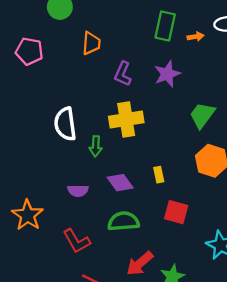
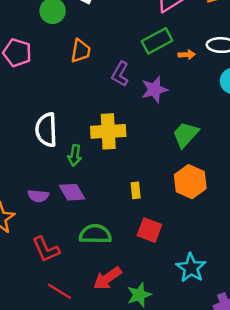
green rectangle: (165, 26) -> (157, 41), turned 44
purple L-shape: (123, 74) -> (120, 74), moved
purple diamond: (120, 183) -> (72, 192), moved
purple semicircle: (78, 191) -> (38, 196), moved

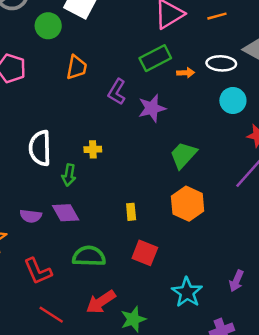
yellow cross: (108, 131) -> (93, 149), moved, size x0.5

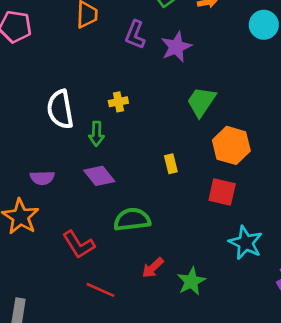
green trapezoid: (183, 155) -> (201, 102), moved
purple semicircle: (31, 216) -> (42, 178), moved
red square: (145, 253) -> (222, 192), moved
red arrow: (101, 302) -> (153, 268), size x0.7

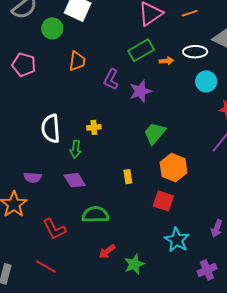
red line: (101, 290) -> (46, 267), moved

